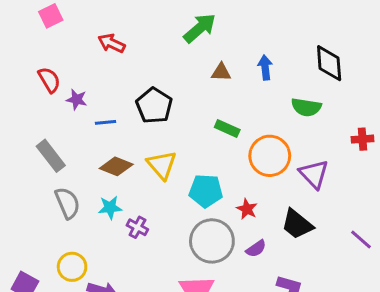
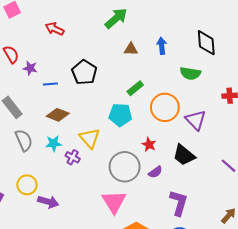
green rectangle: (227, 128) -> (135, 88), turned -63
yellow triangle: (162, 165) -> (90, 138), moved
cyan pentagon: (206, 191) -> (120, 115), moved

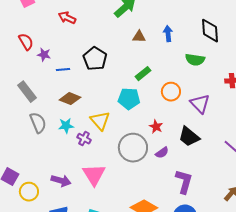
orange circle: (165, 107) -> (171, 92), size x0.7
yellow circle: (27, 185) -> (29, 192), moved
pink triangle: (114, 202) -> (94, 175), moved

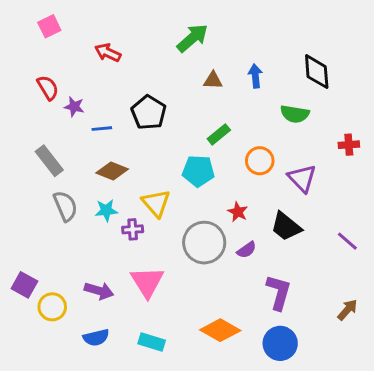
purple cross: (84, 139) -> (133, 229), turned -32

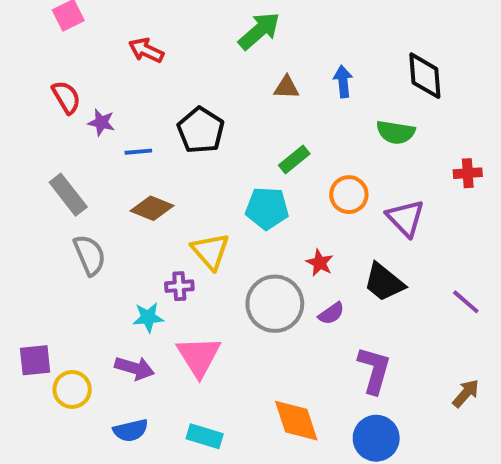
cyan star: (106, 210) -> (148, 317), moved
purple square: (24, 285) -> (35, 360), turned -35
orange diamond: (220, 330) -> (296, 421), turned 42

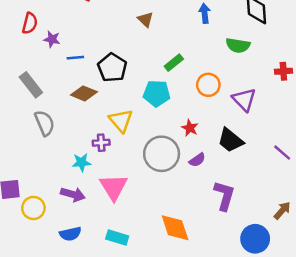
brown triangle: (286, 87) -> (146, 20), moved, turned 42
red semicircle: (66, 97) -> (30, 23), turned 45
black pentagon: (201, 130) -> (112, 68), moved
blue circle: (376, 438) -> (255, 239), moved

